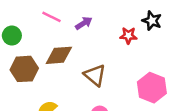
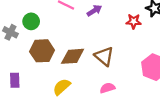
brown diamond: (59, 55) -> (73, 56), moved

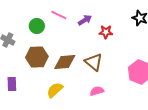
green circle: (31, 21) -> (37, 26), moved
red star: (134, 21) -> (106, 32), moved

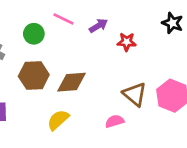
brown triangle: (94, 62) -> (135, 94), moved

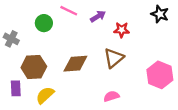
brown hexagon: (34, 75) -> (34, 67), moved
brown triangle: (135, 94) -> (114, 58), moved, turned 40
yellow semicircle: (58, 120) -> (45, 95), moved

